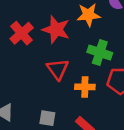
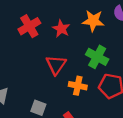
red star: (56, 30) -> (61, 29), size x0.7

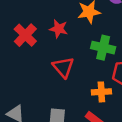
orange cross: (78, 86) -> (101, 92), moved

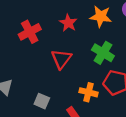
red cross: (25, 35) -> (30, 32), moved

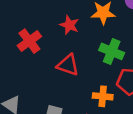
red triangle: (61, 59) -> (68, 65), turned -40

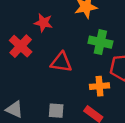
red star: (69, 25) -> (43, 23), moved

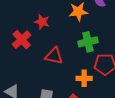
green cross: (100, 42) -> (88, 42), turned -30

